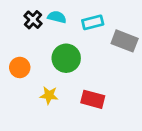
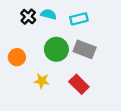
gray rectangle: (125, 41) -> (85, 49), moved
red rectangle: (93, 99) -> (79, 84), turned 30

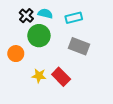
green circle: (56, 49) -> (39, 36), moved
red rectangle: (79, 84) -> (61, 77), moved

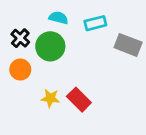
black cross: (26, 16) -> (20, 38), moved
gray rectangle: (79, 46) -> (128, 45), moved

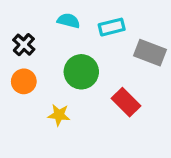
green circle: (50, 46) -> (81, 72), moved
red rectangle: (79, 100) -> (126, 102), moved

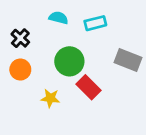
gray rectangle: (150, 53) -> (128, 60), moved
red rectangle: (126, 102) -> (88, 87), moved

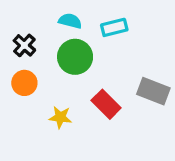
gray rectangle: (128, 60) -> (153, 91), moved
green circle: (69, 61) -> (75, 57), moved

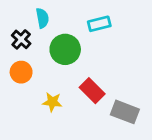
cyan semicircle: (70, 21) -> (42, 18), moved, turned 66
gray rectangle: (153, 91) -> (125, 112), moved

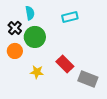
green circle: (65, 49) -> (35, 37), moved

